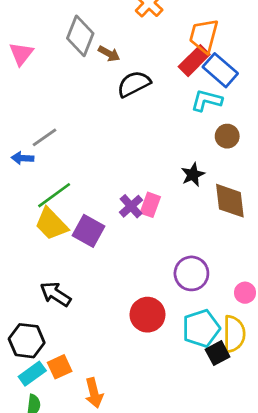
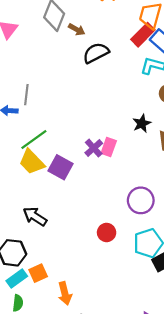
gray line: (45, 137) -> (26, 95), turned -48
red circle: (147, 315) -> (107, 232), size x0.7

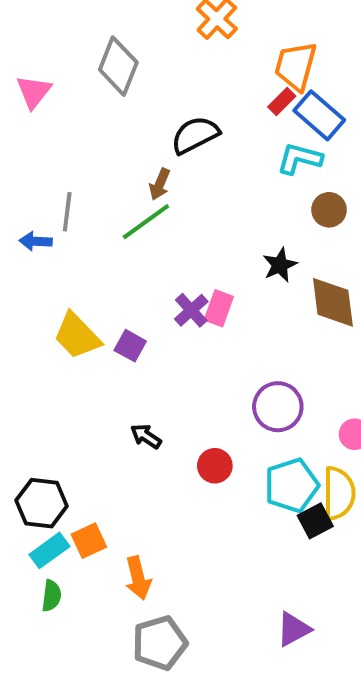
brown arrow: (77, 29) -> (160, 184), moved, turned 84
red rectangle: (143, 35) -> (282, 102), size x0.6
green line: (34, 139) -> (146, 222), moved
purple square: (61, 167) -> (130, 346), size x0.7
black arrow: (35, 216) -> (146, 436), moved, size x0.7

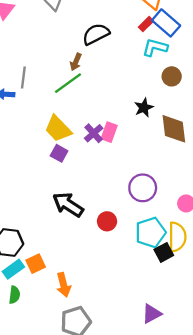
red rectangle: (282, 102) -> (146, 24), moved
yellow trapezoid: (77, 336) -> (58, 129), moved
black arrow: (146, 436) -> (68, 205), size x1.8

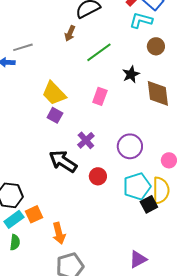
gray line: (23, 78) -> (23, 47), turned 66
green line: (68, 83) -> (99, 52), moved
purple cross: (94, 133) -> (86, 140), moved

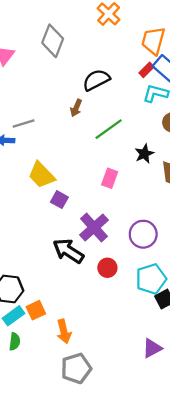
yellow trapezoid: (54, 93) -> (41, 175), moved
purple cross: (86, 140) -> (94, 227), size x1.5
purple triangle: (138, 259) -> (152, 348), moved

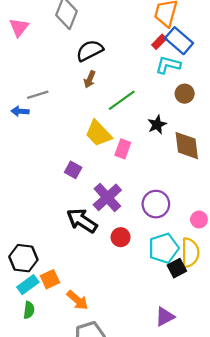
black semicircle: (96, 80) -> (90, 51), moved
yellow trapezoid: (41, 175) -> (98, 133), moved
orange arrow: (64, 331) -> (77, 300), turned -35

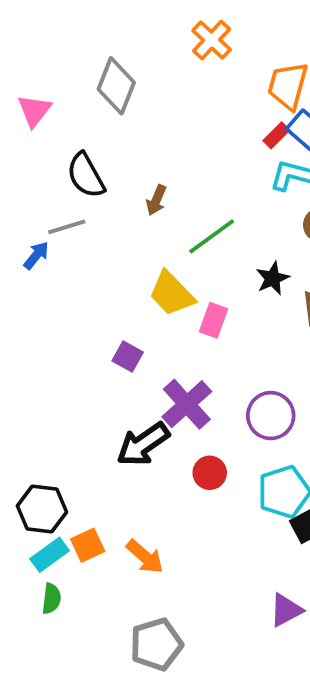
black semicircle: (90, 51) -> (86, 175), moved, turned -92
blue arrow: (20, 111) -> (36, 255), turned 126
black arrow: (82, 221) -> (143, 444), turned -68
orange arrow: (77, 300) -> (145, 557), moved

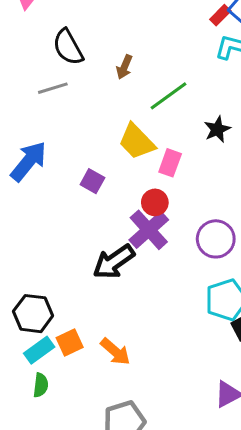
blue arrow: (36, 255) -> (28, 161), moved, size x1.8
purple square: (128, 356) -> (92, 181), moved
red circle: (210, 473) -> (155, 202), moved

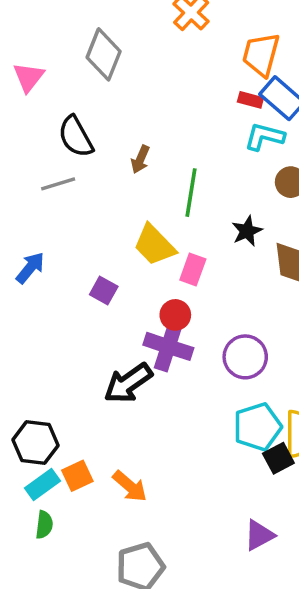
red rectangle: (220, 15) -> (250, 100), turned 60
green line: (169, 96) -> (191, 193), turned -45
blue arrow: (28, 161) -> (30, 268), size x0.7
purple cross: (149, 230) -> (168, 346), turned -30

